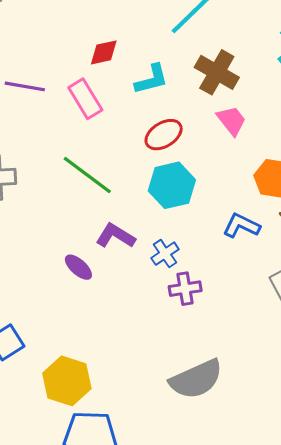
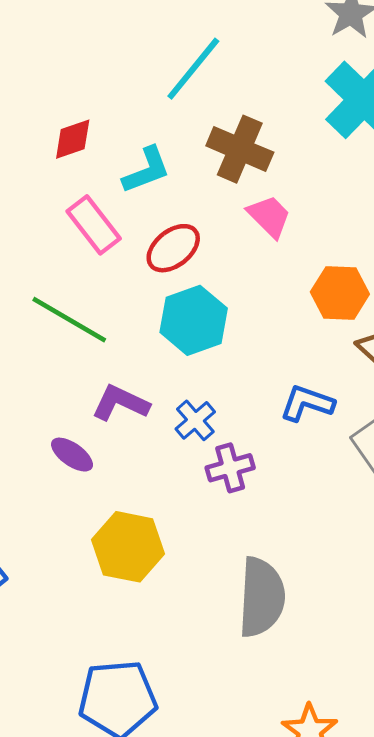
pink rectangle: (85, 99) -> (94, 225), moved
blue L-shape: (241, 226) -> (307, 403), moved
gray semicircle: (196, 379) -> (262, 597), turned -56
yellow hexagon: (67, 381) -> (128, 547), moved

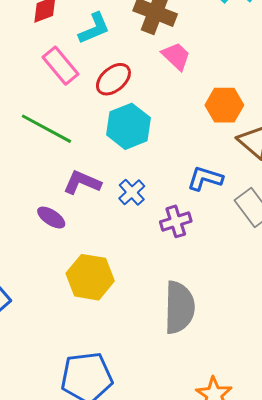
purple cross: (230, 468) -> (176, 221), moved

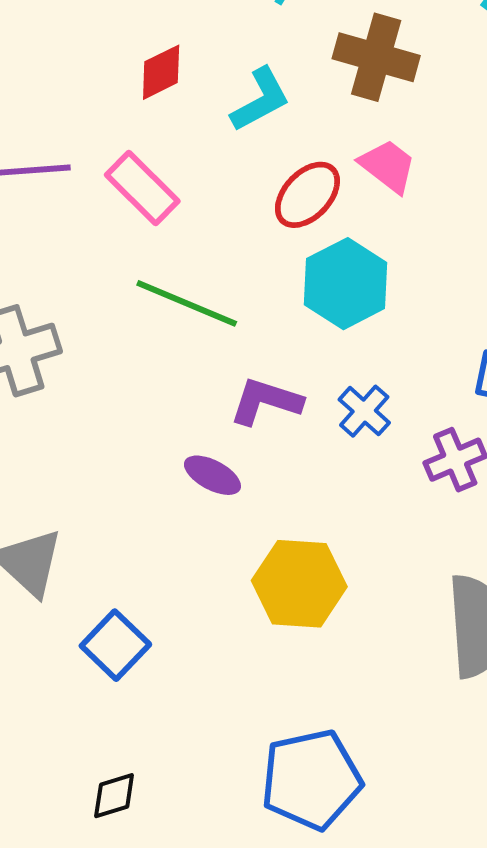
pink trapezoid: (176, 56) -> (388, 166), moved
pink rectangle: (60, 66) -> (142, 188), moved

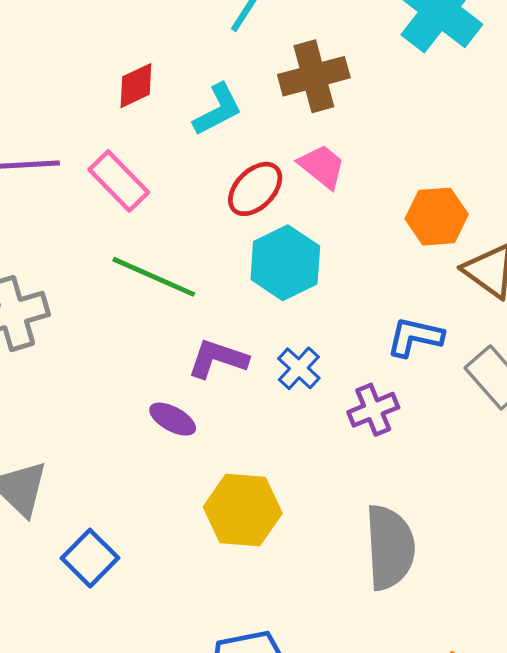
brown cross: (376, 57) -> (314, 76), turned -32

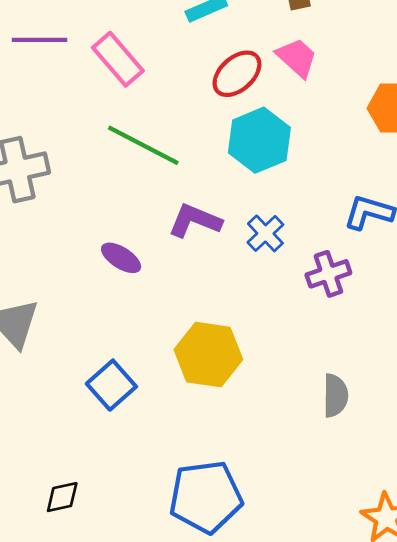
purple ellipse: (173, 419) -> (121, 258), moved
gray semicircle: (390, 547) -> (335, 396), size x0.6
blue square: (90, 558) -> (111, 385), moved

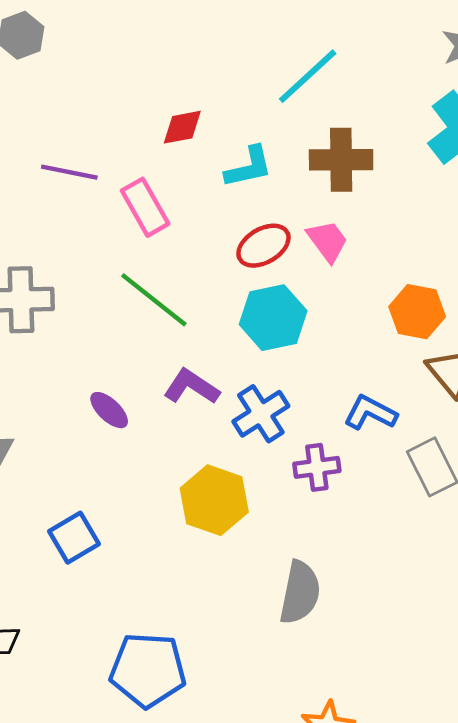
blue cross: (265, 233) -> (261, 414), size x1.4
yellow hexagon: (208, 355) -> (214, 500), moved
gray semicircle: (335, 396) -> (300, 593), size x1.4

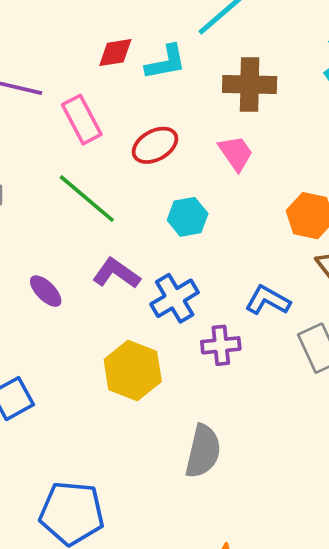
cyan L-shape: (249, 167) -> (166, 62), moved
red ellipse: (263, 246) -> (155, 145), moved
cyan hexagon: (273, 318) -> (188, 217), size x0.7

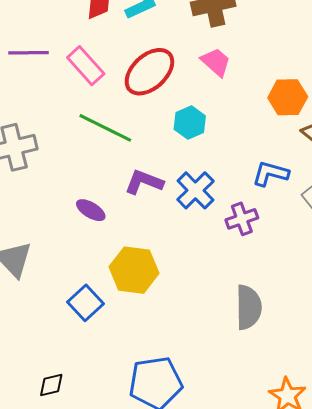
red ellipse: (155, 145) -> (149, 72), size x1.4
yellow hexagon: (133, 370) -> (134, 270), moved

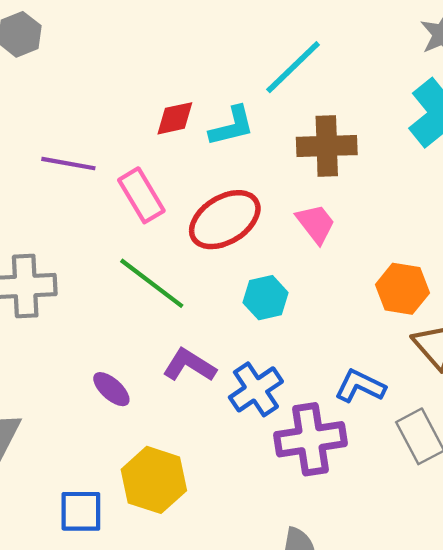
purple cross: (242, 219) -> (310, 439), size x1.6
blue square: (86, 303) -> (81, 511), turned 32

